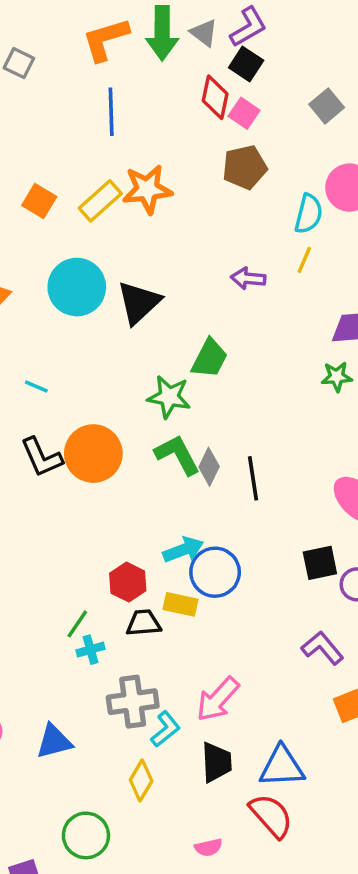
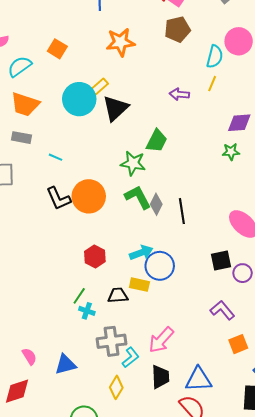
yellow rectangle: (100, 201) -> (99, 86), moved, size x0.7
red hexagon: (128, 582) -> (95, 256), moved
cyan cross: (91, 650) -> (87, 311), turned 35

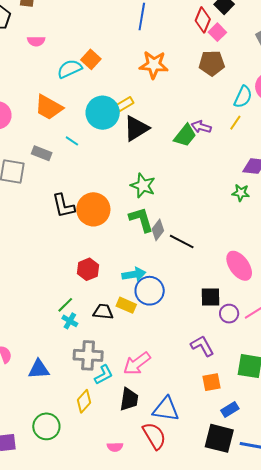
cyan semicircle: (20, 66) -> (70, 69), moved
gray rectangle: (22, 138) -> (42, 153), moved
green trapezoid: (157, 141) -> (185, 135), moved
cyan line: (56, 157) -> (72, 141), moved
black line: (182, 211) -> (182, 241), turned -65

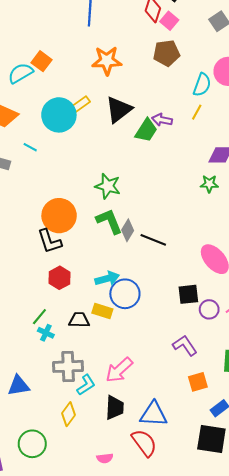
black triangle: (136, 128) -> (119, 110), moved
black L-shape: (63, 206) -> (50, 241), moved

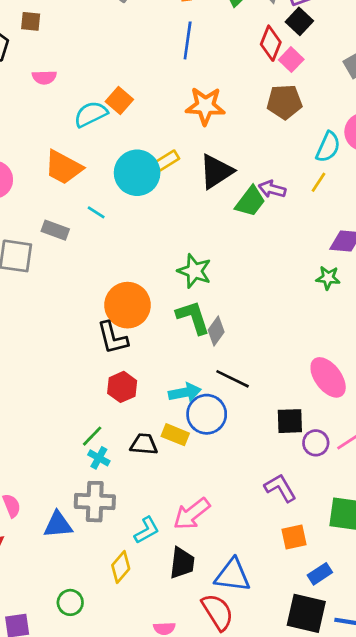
black line: (153, 240) -> (233, 379), moved
gray cross: (68, 366) -> (95, 502), moved
green circle: (32, 444) -> (70, 602), size x0.7

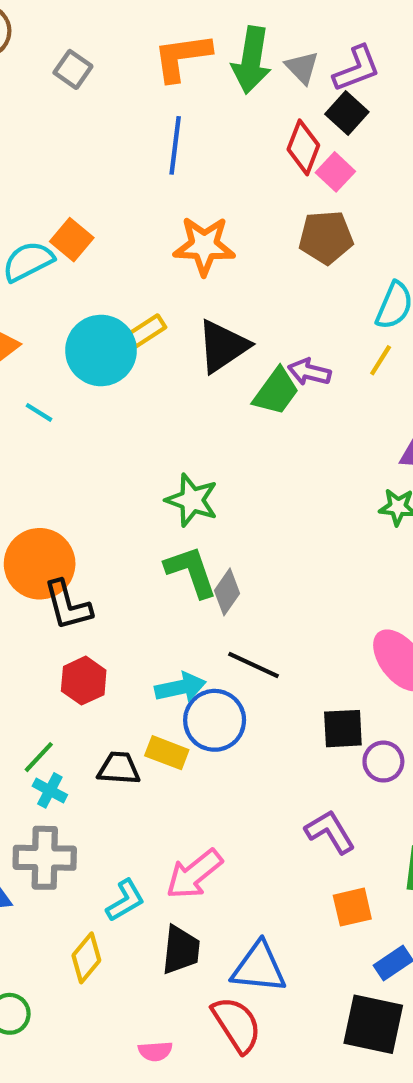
orange circle: (128, 305) -> (40, 564), moved

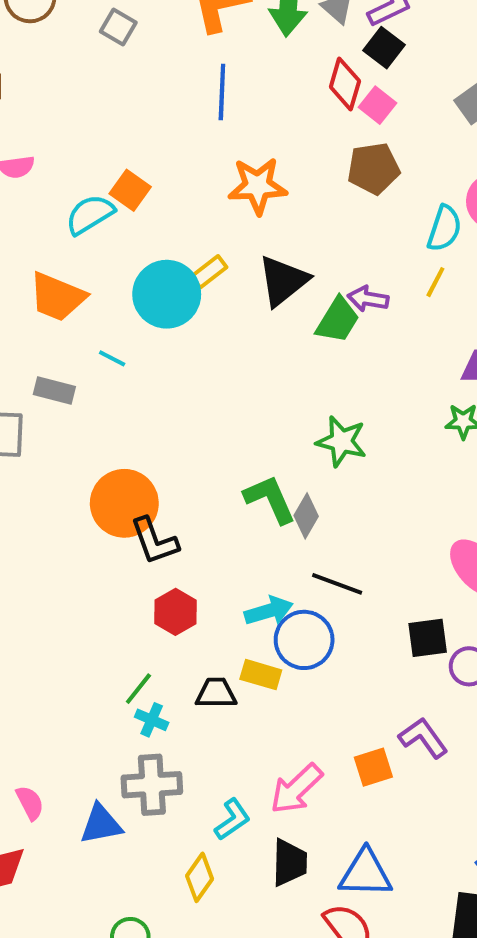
green star: (192, 500) -> (341, 441), moved
orange square: (352, 907) -> (373, 767), moved

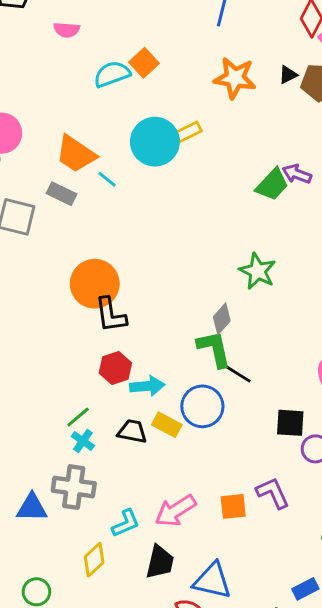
black triangle: (283, 281) -> (288, 75), moved, size x0.5
orange trapezoid: (57, 297) -> (76, 154), moved
green L-shape: (270, 499) -> (214, 349), moved
cyan arrow: (269, 611) -> (147, 386), moved

